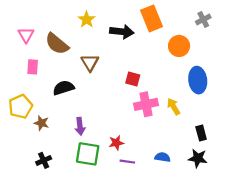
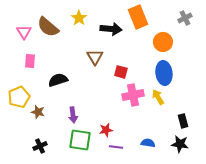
brown semicircle: (57, 44) -> (48, 27), moved
brown triangle: (90, 62) -> (95, 57), moved
blue ellipse: (198, 80) -> (164, 73), moved

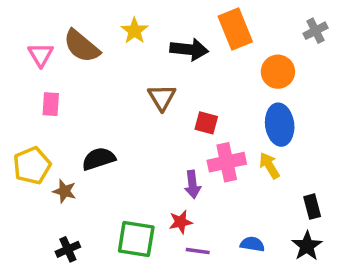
black semicircle: (58, 80) -> (99, 159), moved
purple arrow: (73, 115) -> (193, 184), moved
black star: (180, 144) -> (307, 246), turned 30

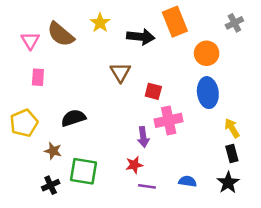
yellow arrow: (269, 166) -> (232, 128), moved
brown star: (64, 191) -> (53, 151), moved
green square: (136, 239) -> (84, 171), moved

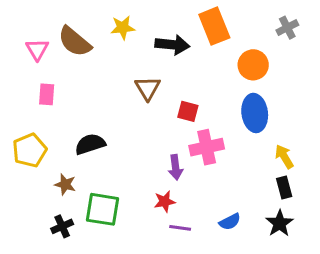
yellow star: (100, 23) -> (123, 28), turned 30
blue semicircle: (188, 181) -> (230, 222), turned 144

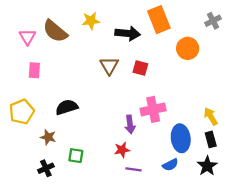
red square: (188, 111) -> (140, 68), moved
blue ellipse: (255, 113) -> (181, 138), moved
green square: (103, 209) -> (76, 156), size x0.6

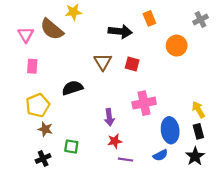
orange rectangle: (159, 20) -> (149, 18), size x0.6
yellow star: (91, 21) -> (73, 12), moved
black semicircle: (67, 107) -> (72, 88), moved
yellow pentagon: (22, 112) -> (38, 105), moved
purple arrow: (130, 124) -> (109, 117), moved

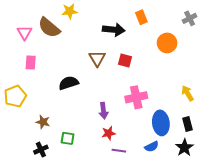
yellow pentagon: (38, 105) -> (15, 96), moved
yellow arrow: (198, 110) -> (188, 93), moved

